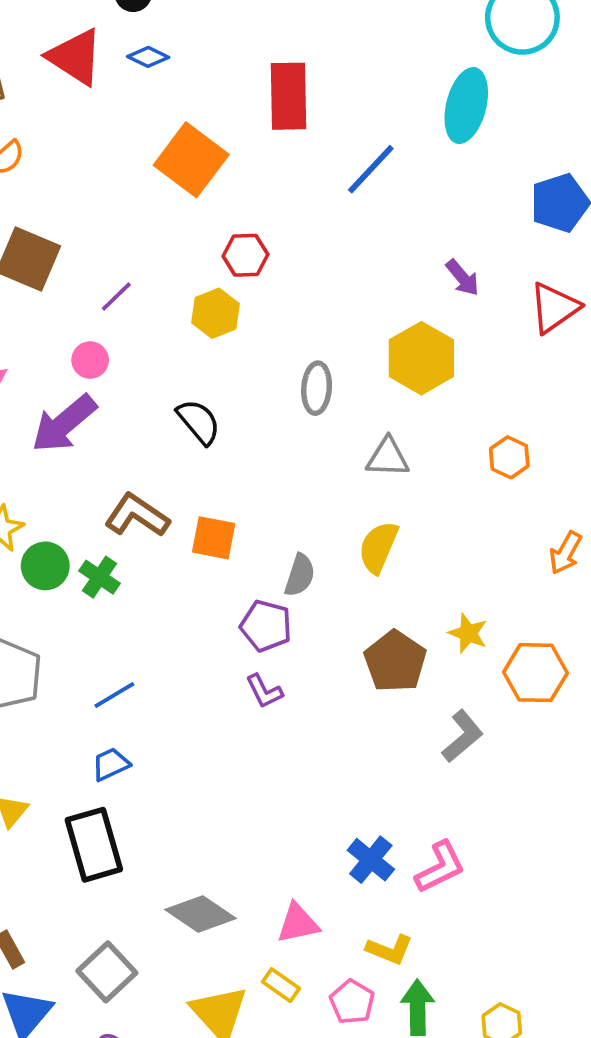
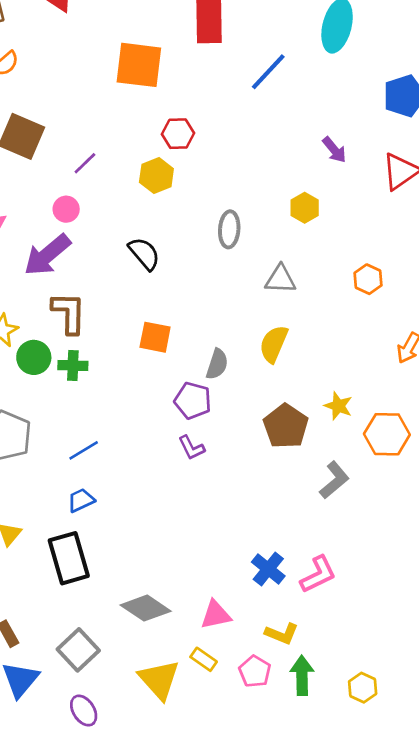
orange square: (191, 160) -> (139, 65), turned -30
yellow hexagon: (421, 358) -> (305, 208), size x0.6
brown L-shape: (137, 515) -> (69, 313), moved, turned 57
green cross: (99, 577) -> (73, 365), turned -32

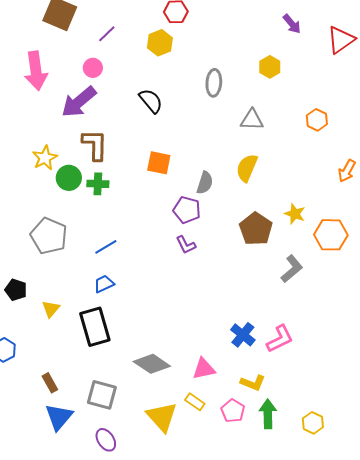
gray square: (78, 650) -> (102, 395), turned -32

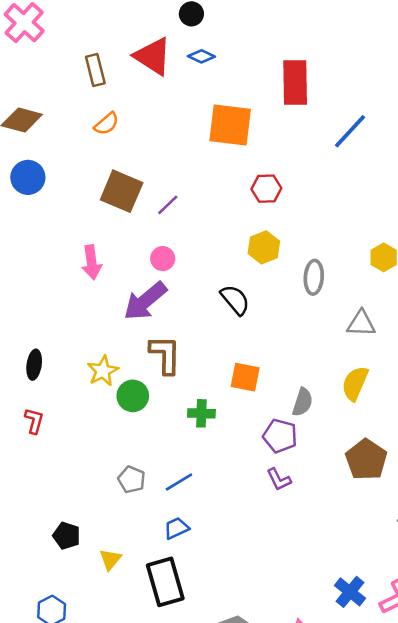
purple line: (107, 34) -> (168, 205), moved
yellow hexagon: (160, 43) -> (264, 247), moved
pink arrow: (36, 71) -> (92, 262), size x0.7
green cross: (98, 184) -> (201, 413), moved
gray pentagon: (49, 236) -> (132, 480), moved, size x0.6

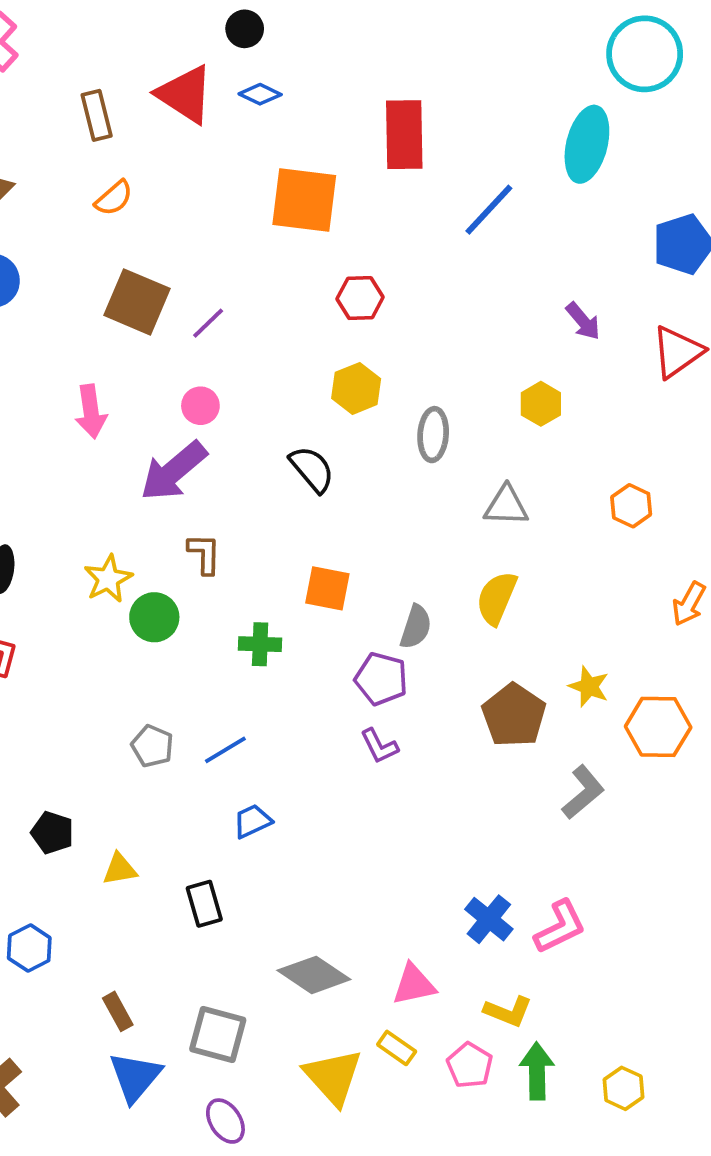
brown L-shape: (165, 355) -> (204, 554), size x0.7
blue trapezoid: (176, 528) -> (252, 821), moved
yellow triangle: (110, 559) -> (120, 869), turned 40
black rectangle: (165, 582) -> (204, 904), size x0.6

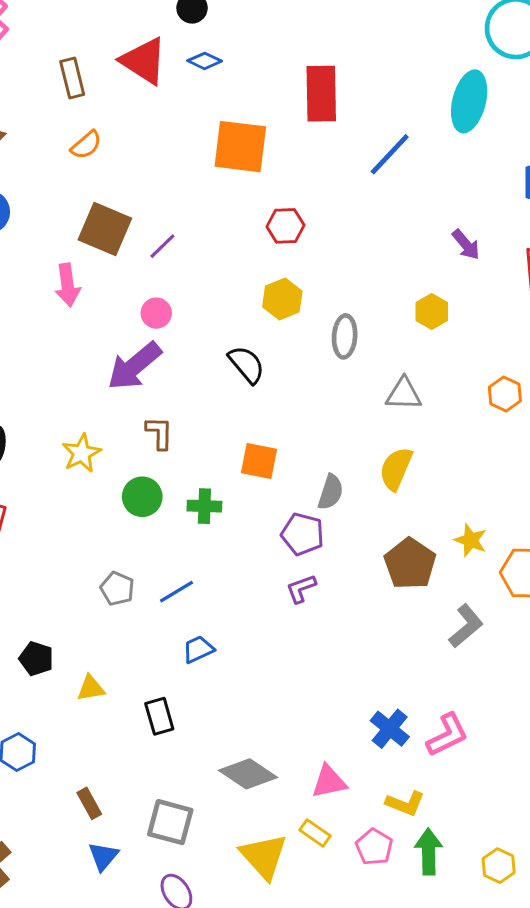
pink arrow: (91, 411) -> (67, 285), moved
green circle: (154, 617) -> (142, 497), moved
purple L-shape: (379, 746) -> (301, 589), turned 96
blue triangle: (135, 1077) -> (103, 856), size x0.7

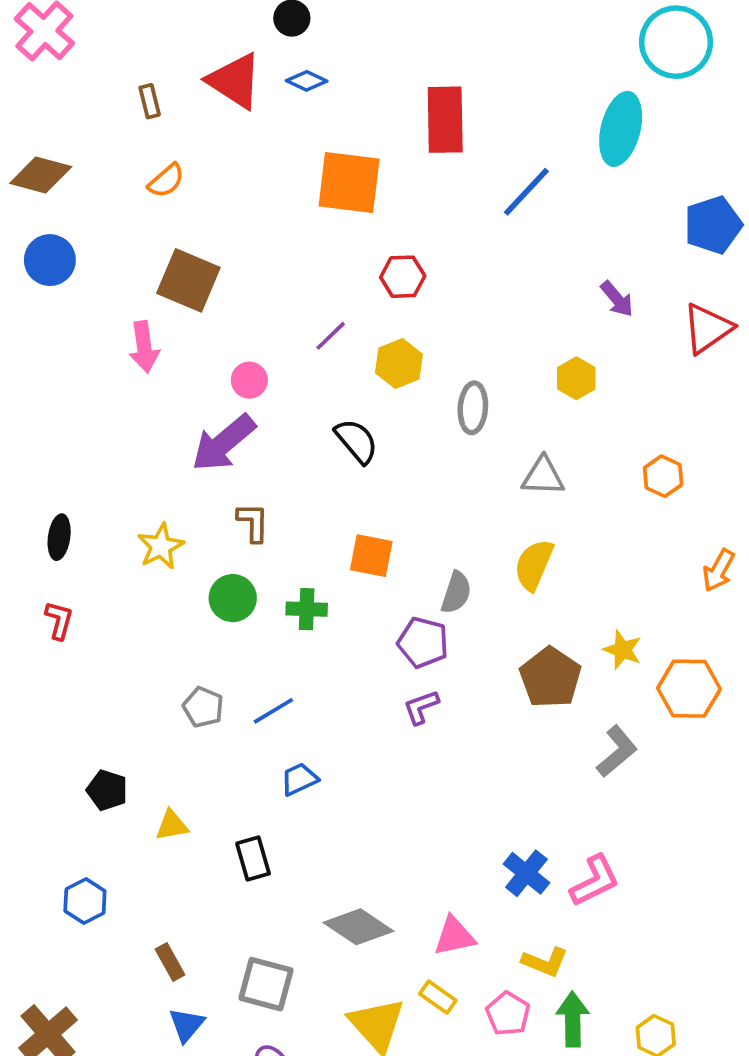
brown rectangle: (72, 78) -> (150, 101), size x0.7
purple line: (162, 246) -> (331, 336), moved

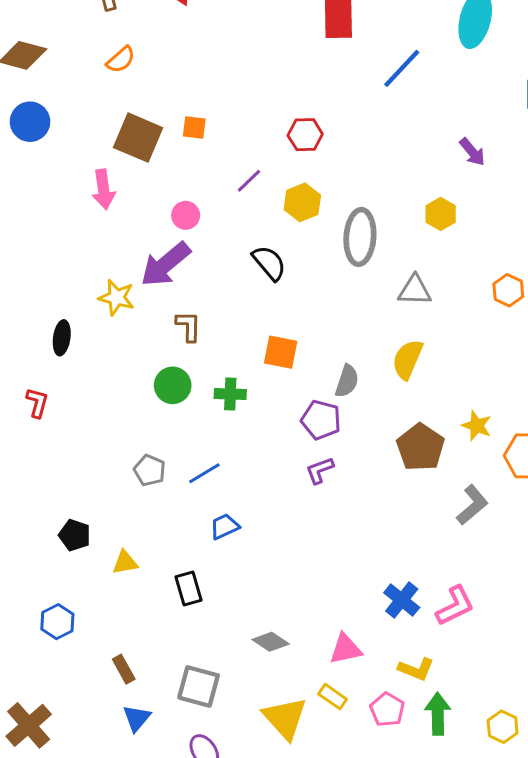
orange square: (349, 182) -> (194, 127), moved, size x0.5
gray ellipse: (473, 408) -> (360, 237), size x1.4
black ellipse: (59, 537) -> (62, 338), moved
yellow star: (161, 546) -> (116, 297), moved, turned -30
gray diamond: (358, 927) -> (271, 642), size x0.7

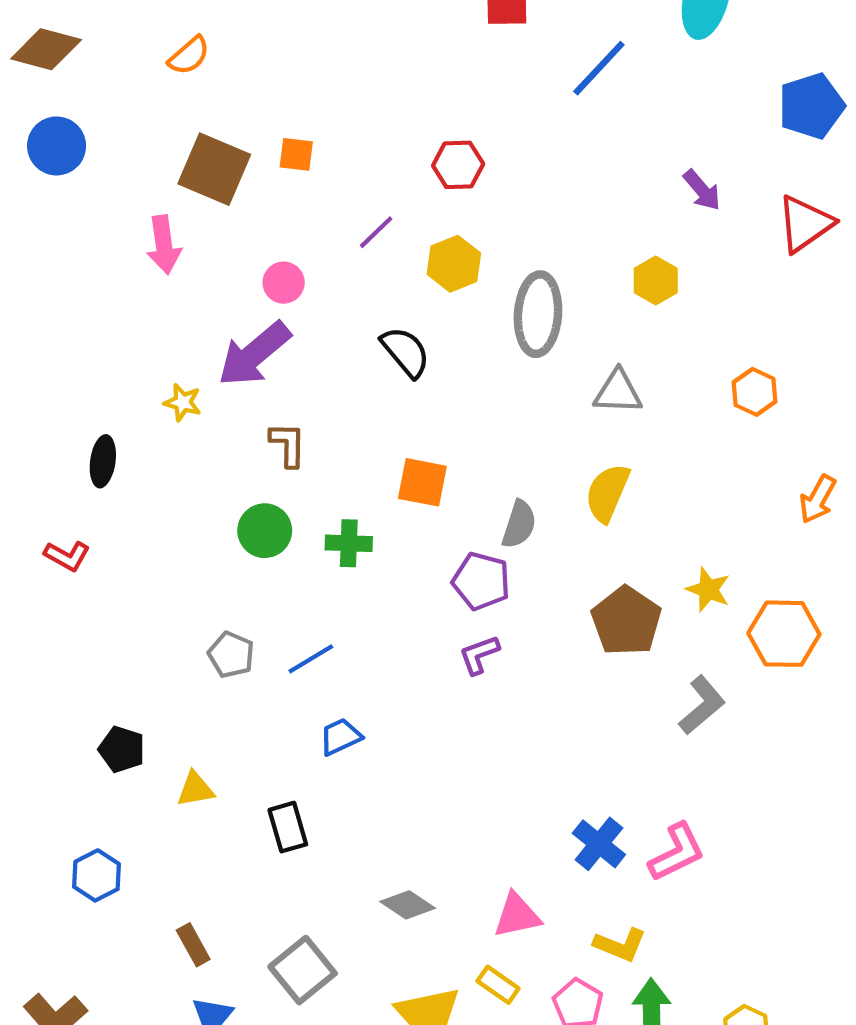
yellow star: (116, 297) -> (183, 402), size x0.7
red L-shape: (37, 403) -> (67, 556), turned 104
gray square: (199, 686) -> (303, 970), turned 36

